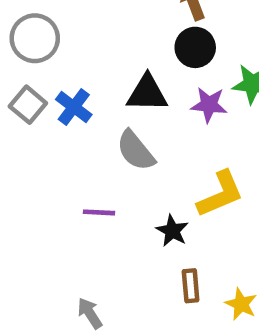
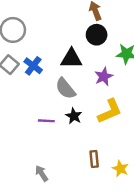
purple star: (209, 105) -> (104, 77), moved, turned -30
black star: (172, 231) -> (74, 116), moved

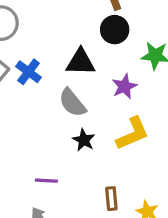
purple line: (46, 121) -> (46, 181), moved

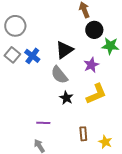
black circle: (115, 30) -> (94, 30), moved
black triangle: (81, 62) -> (64, 50), turned -36

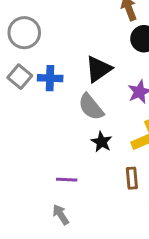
blue cross: (32, 56) -> (50, 78), turned -35
brown rectangle: (83, 134) -> (132, 178), moved

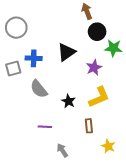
gray square: (20, 77) -> (13, 69), moved, turned 35
gray semicircle: (91, 107) -> (39, 89), moved
gray arrow: (61, 215) -> (62, 150), moved

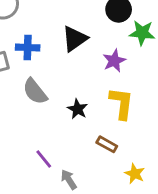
yellow L-shape: (99, 97) -> (122, 103), turned -60
brown rectangle: (89, 126) -> (107, 144), turned -56
purple line: (45, 127) -> (44, 159), moved, turned 48

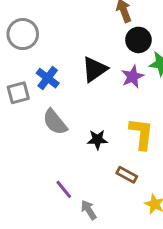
blue cross: (28, 48) -> (48, 78), turned 35
purple star: (114, 61) -> (133, 77), moved
black star: (78, 109) -> (97, 140), turned -30

